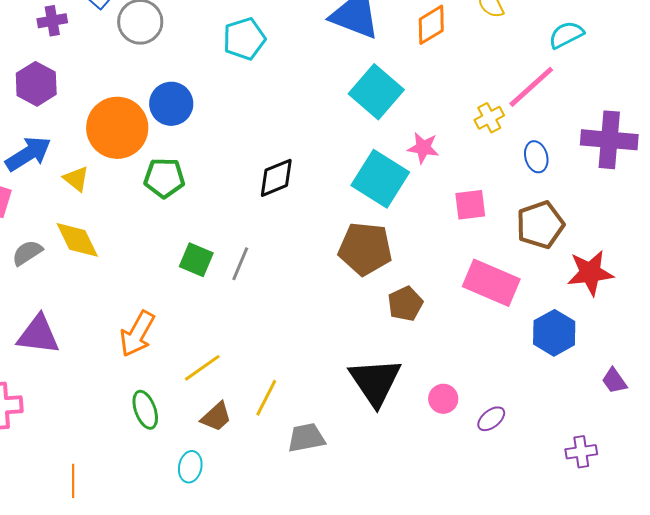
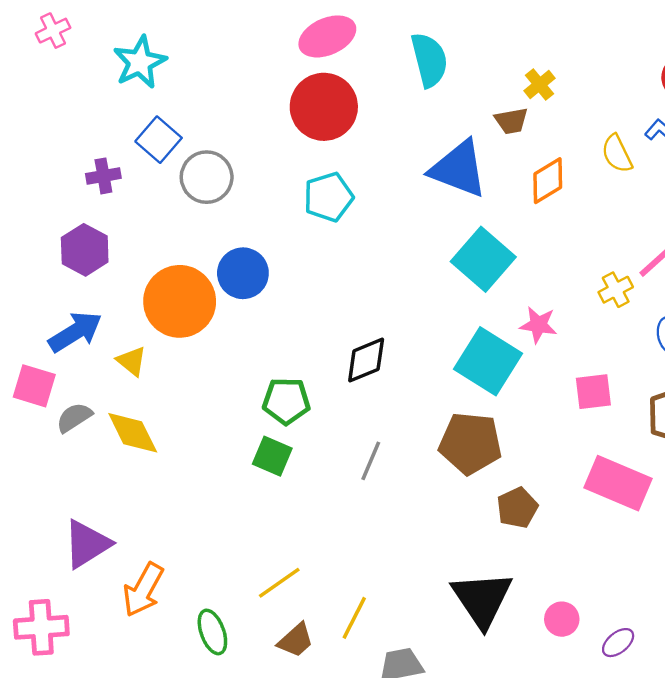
green pentagon: (164, 178) -> (286, 401), moved
gray semicircle: (27, 253) -> (74, 417), moved
gray line: (240, 264) -> (371, 461), moved
orange arrow: (137, 334) -> (143, 590), moved
purple triangle: (38, 335) -> (87, 544), turned -39

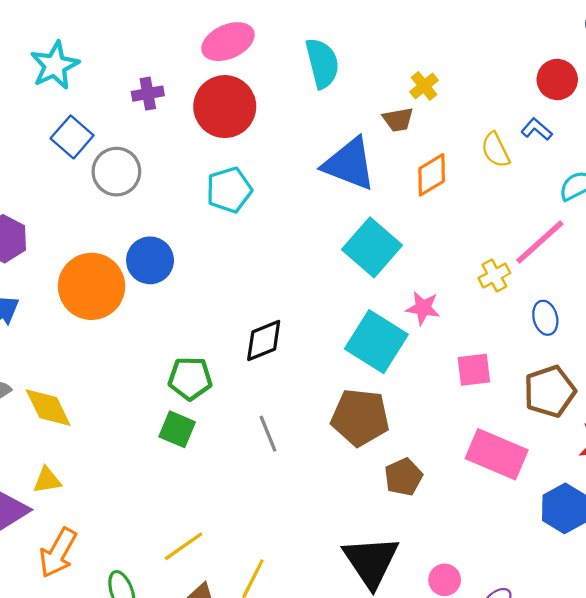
purple cross: (103, 176) -> (148, 94), moved
yellow triangle: (132, 361) -> (47, 480), moved, turned -48
gray line: (371, 461) -> (268, 434), turned -45

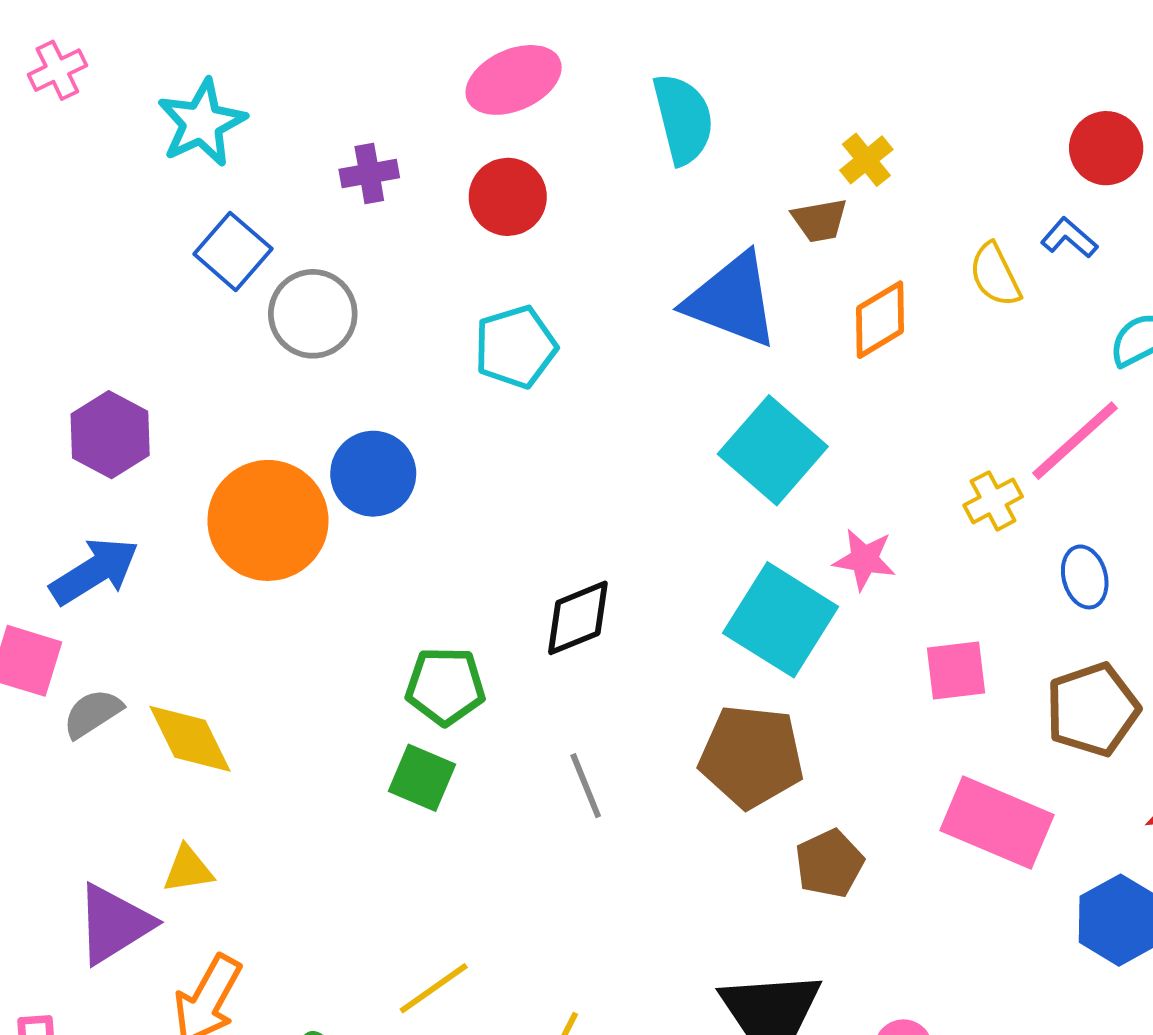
red circle: (225, 107) -> (508, 197), size x0.7

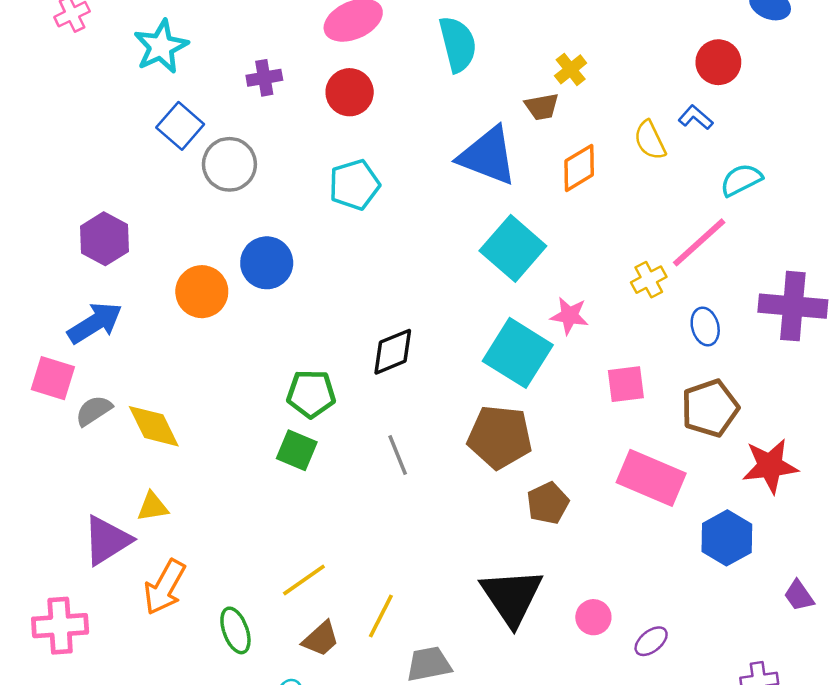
orange circle: (268, 520) -> (202, 292), size x0.7

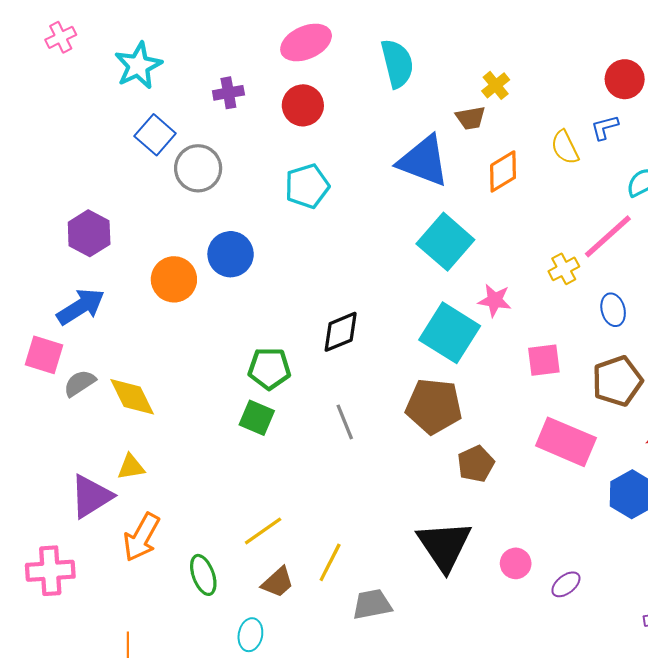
blue L-shape: (696, 117) -> (605, 127), turned -56

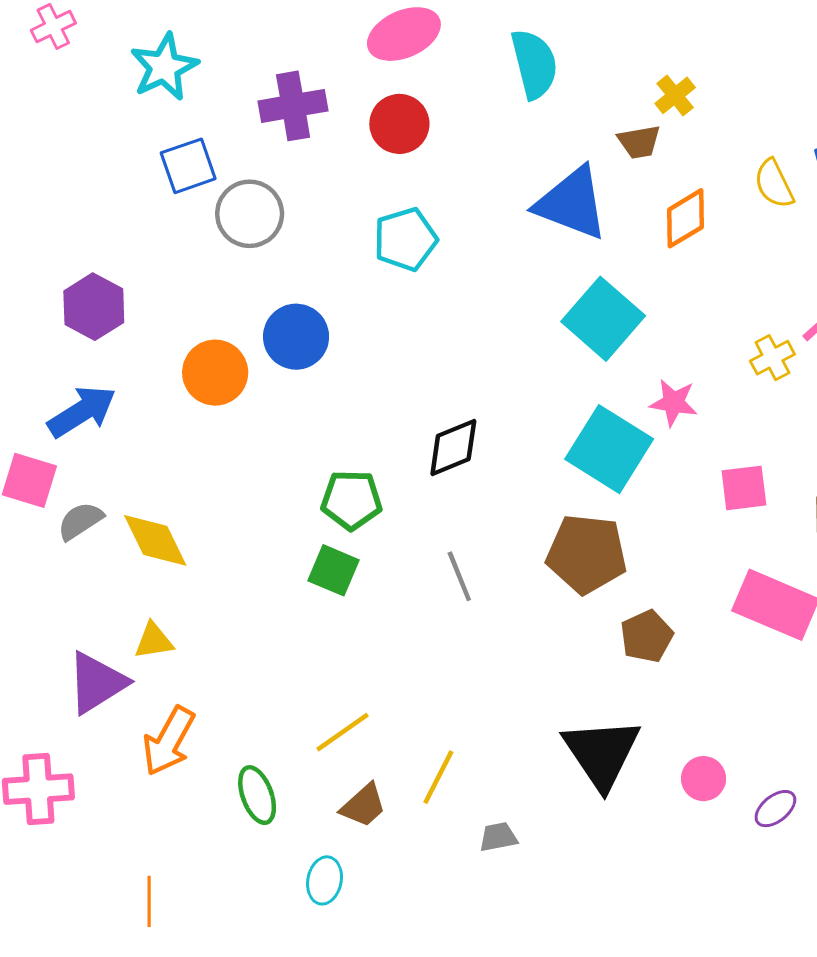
purple cross: (228, 93) -> (293, 106), size x1.5
blue square: (155, 135) -> (188, 166), turned 30
gray trapezoid: (372, 604) -> (498, 837), size x0.7

